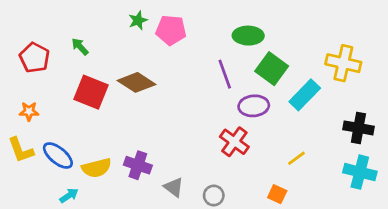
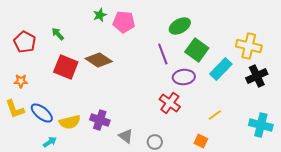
green ellipse: (248, 36) -> (180, 26), turned -30
black cross: (358, 128) -> (257, 76), moved, turned -35

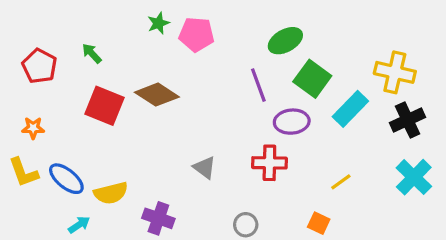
red cross: (170, 103) -> (269, 163), turned -35
purple cross: (100, 120) -> (158, 218), moved
cyan cross: (261, 125) -> (414, 177), moved, turned 30
gray triangle: (126, 136) -> (204, 168), moved

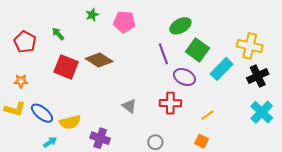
green star: (158, 23) -> (92, 15), moved
purple ellipse: (292, 122) -> (184, 77), turned 30
yellow L-shape: (24, 172) -> (15, 109), turned -55
yellow line: (341, 182) -> (208, 115), moved

